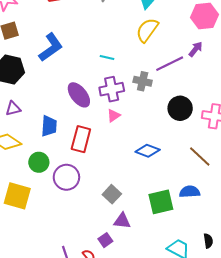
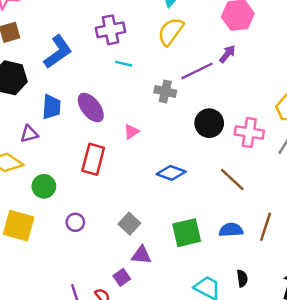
purple cross: (112, 89) -> (111, 30), moved
purple triangle: (13, 109) -> (29, 134), moved
blue trapezoid: (49, 126) -> (51, 107), moved
purple circle: (66, 177) -> (75, 222), moved, size x0.6
blue semicircle: (190, 192) -> (231, 230), moved

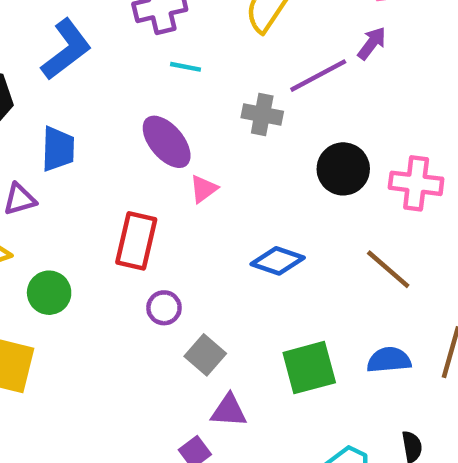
purple ellipse: (91, 108) -> (167, 142), moved
purple circle: (75, 222) -> (164, 308), moved

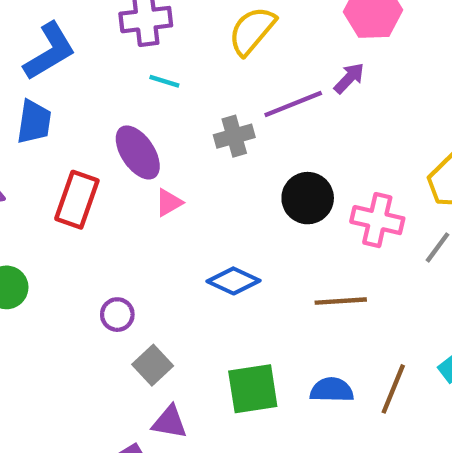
gray cross: (262, 115) -> (234, 136), turned -33
blue trapezoid: (58, 149) -> (34, 122), moved
red rectangle: (136, 241) -> (77, 200), moved
brown line: (388, 269) -> (341, 301), turned -51

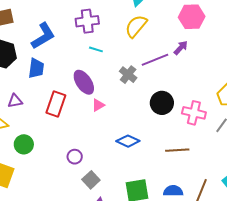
gray cross: (234, 136) -> (128, 75), turned -36

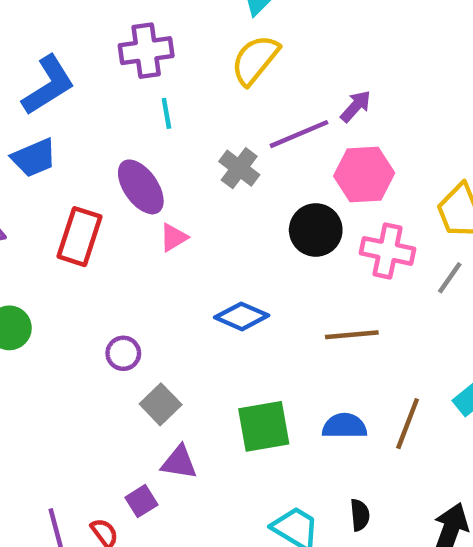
pink hexagon: (192, 17) -> (364, 175), moved
cyan line: (96, 49) -> (166, 113), turned 64
blue trapezoid: (36, 68) -> (34, 158), turned 60

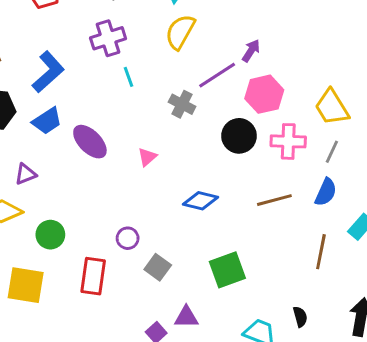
purple ellipse: (141, 187) -> (90, 142), moved
red rectangle: (80, 237) -> (93, 276), moved
blue semicircle: (344, 426) -> (326, 192), moved, turned 124
purple triangle: (179, 462) -> (186, 317), moved

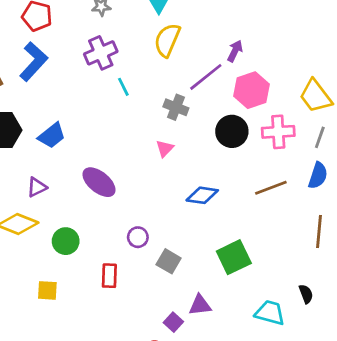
blue L-shape: (48, 72) -> (34, 62), moved
purple ellipse: (90, 142) -> (99, 182), moved
pink triangle: (147, 157) -> (165, 148), moved
red rectangle: (93, 276) -> (109, 276), size x0.7
yellow square: (26, 285) -> (47, 290), size x0.6

